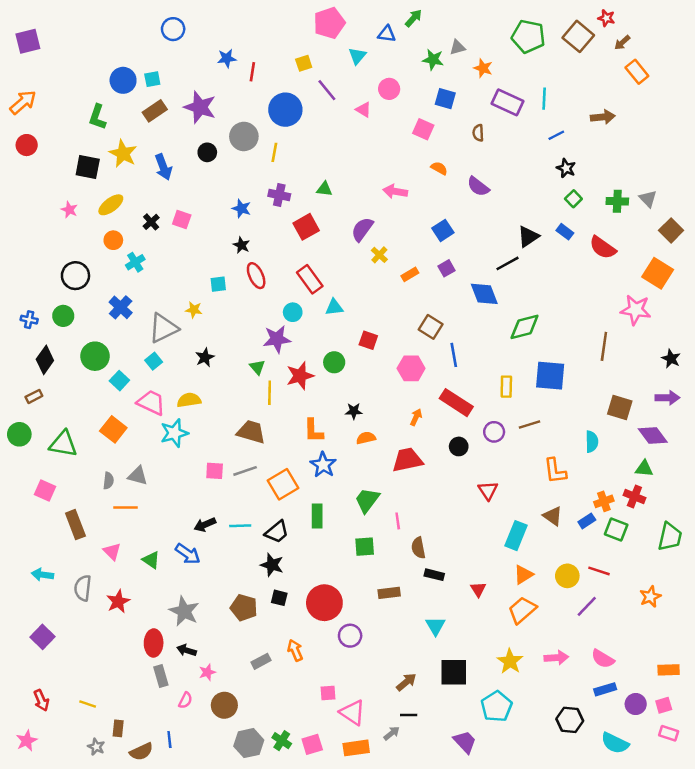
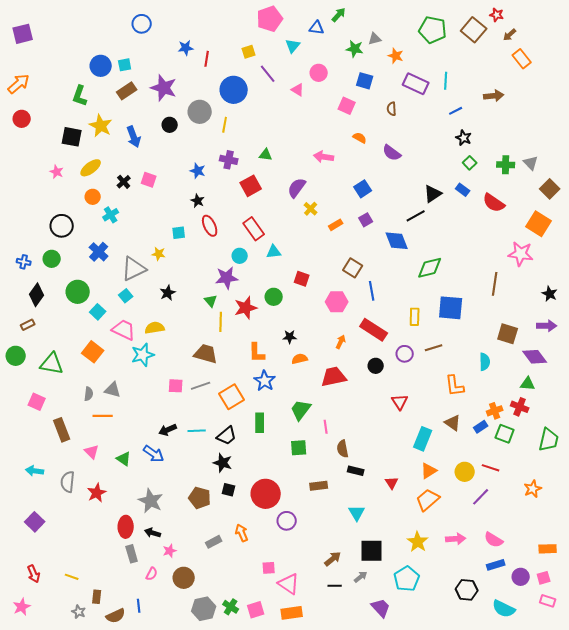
gray arrow: (392, 733) -> (361, 577), moved

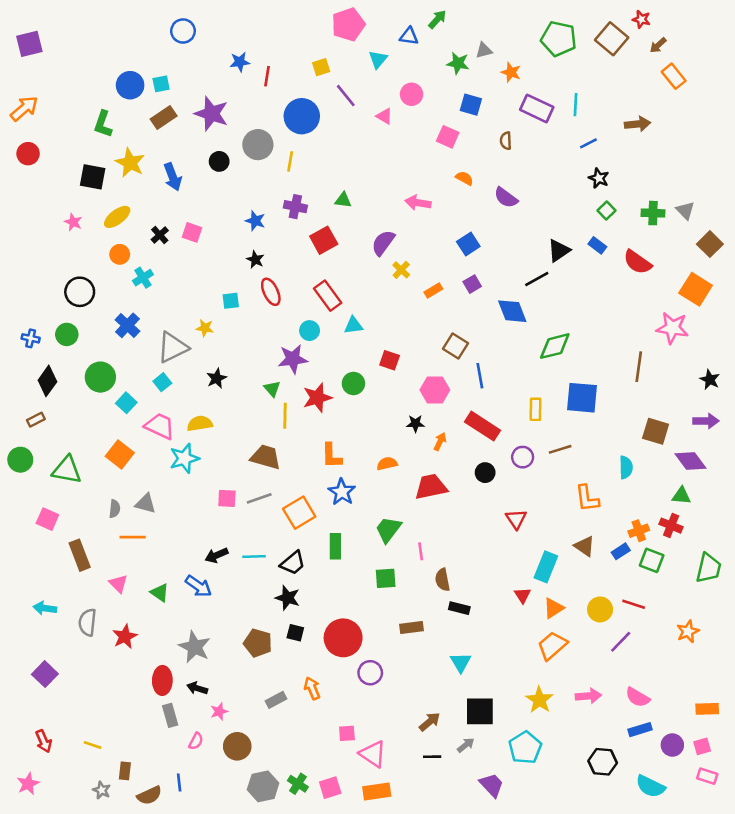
black star: (290, 337) -> (415, 424), moved
red triangle: (392, 483) -> (523, 595), moved

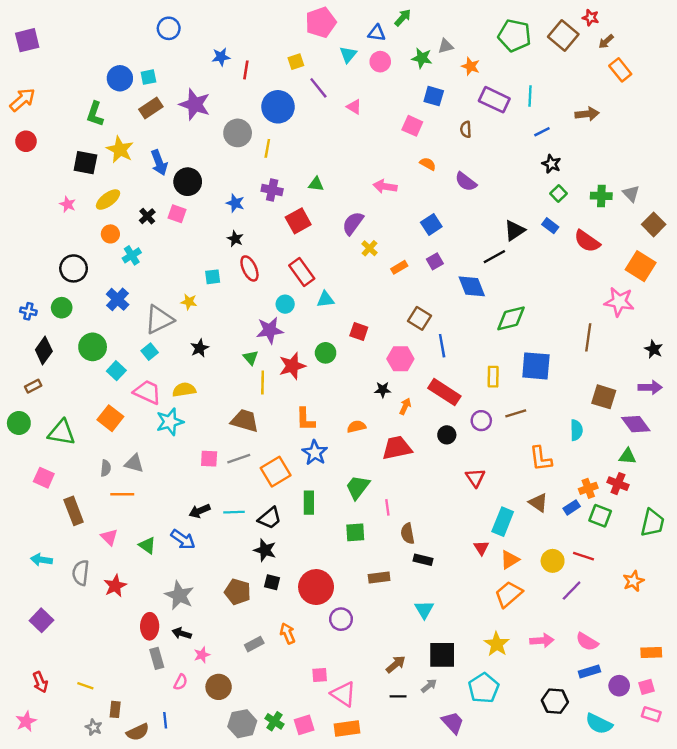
pink circle: (412, 94) -> (380, 62), moved
black circle: (219, 161) -> (188, 182), moved, size x1.5

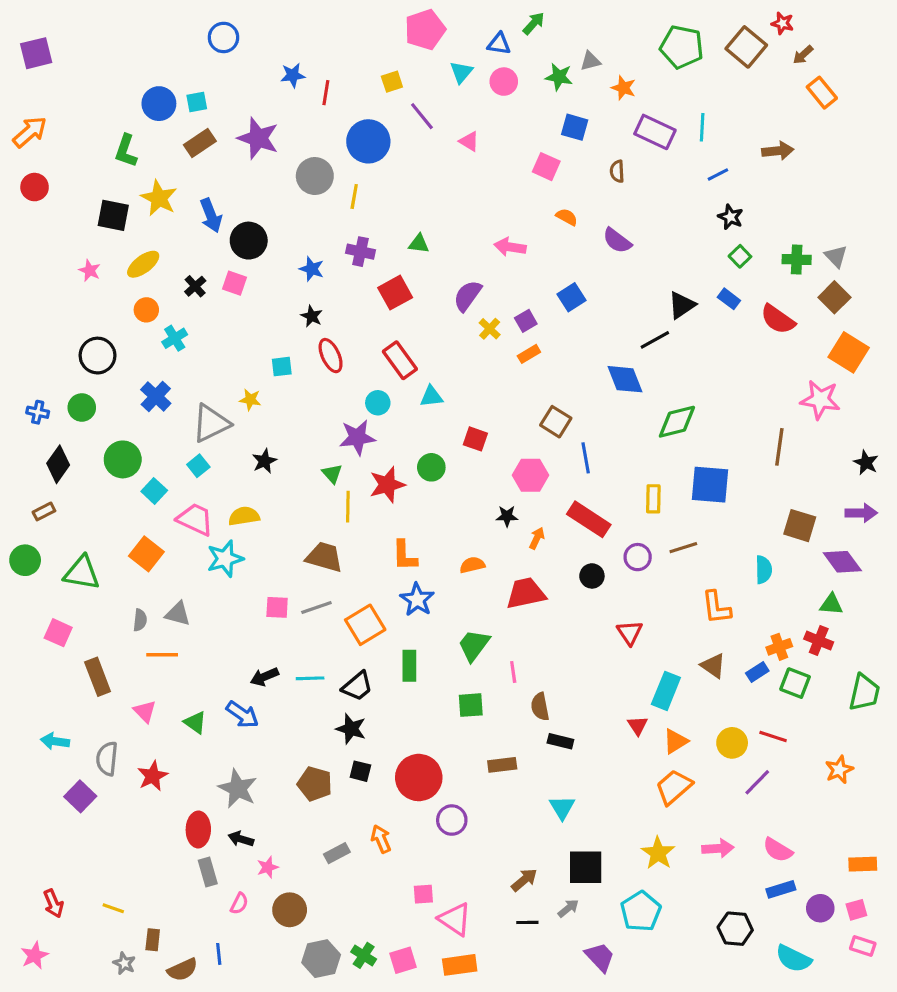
brown square: (654, 224) -> (834, 297), moved
purple square: (435, 261) -> (526, 321), moved
purple square: (41, 620) -> (80, 796), moved

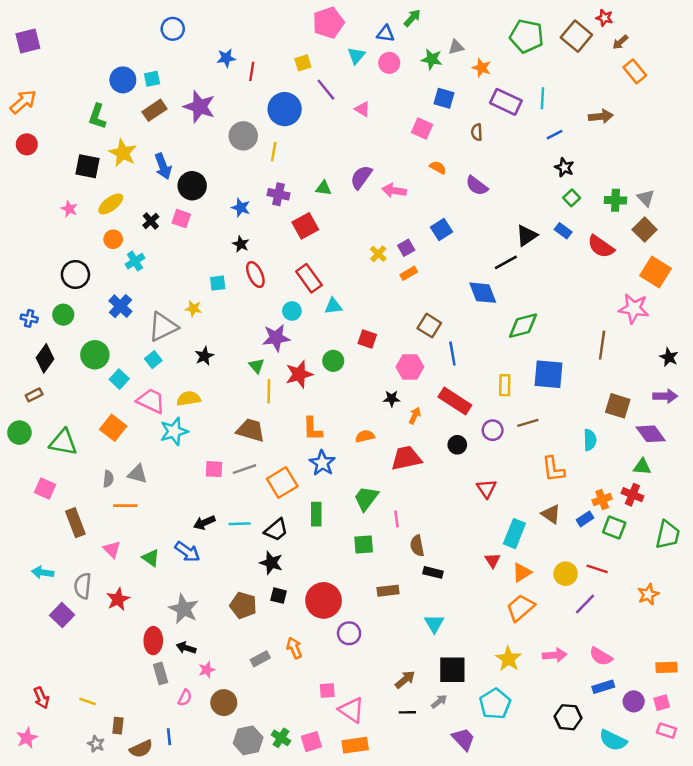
purple semicircle: (468, 296) -> (361, 177), moved

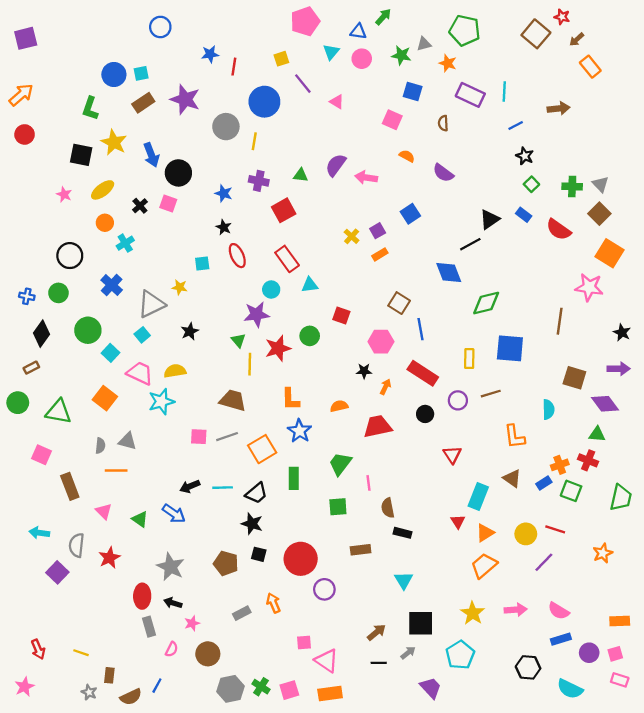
green pentagon: (527, 36) -> (465, 30), moved
blue line: (169, 737) -> (157, 686), turned 35

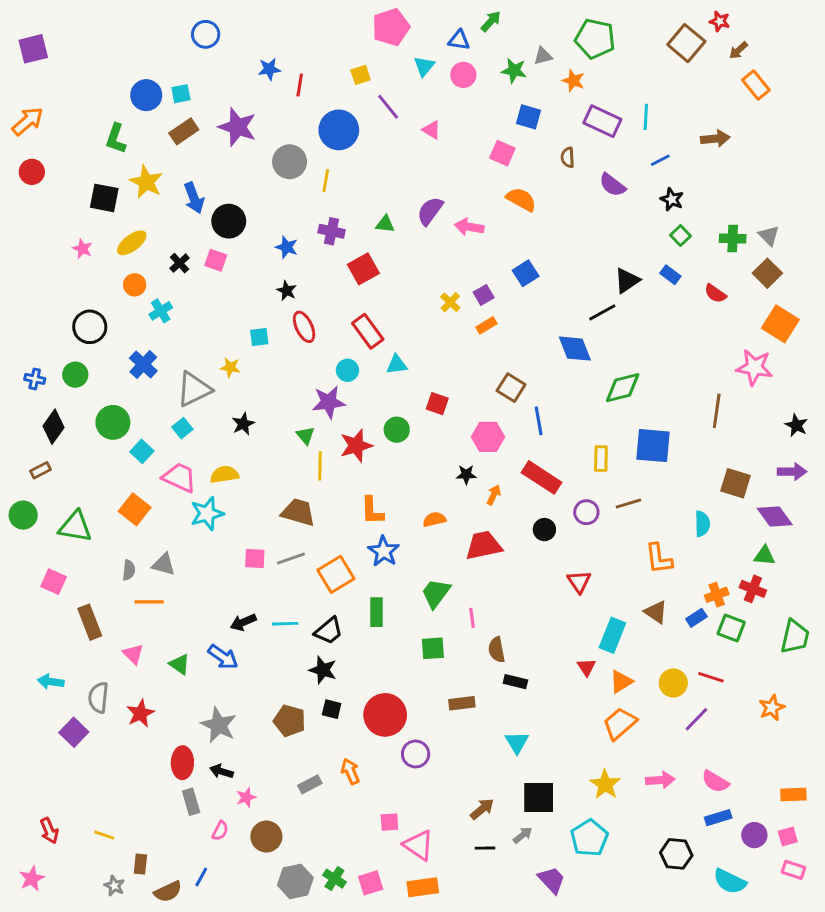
orange semicircle: (407, 156) -> (521, 199), size x1.5
purple semicircle: (443, 173) -> (612, 185), moved
red semicircle: (559, 230) -> (715, 294), size x0.7

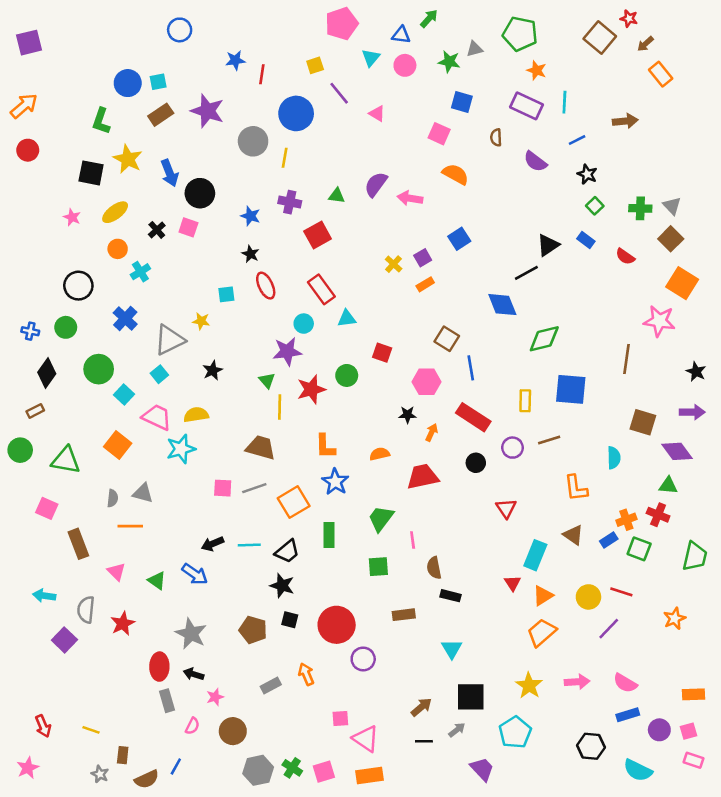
orange star: (573, 81) -> (537, 70), moved

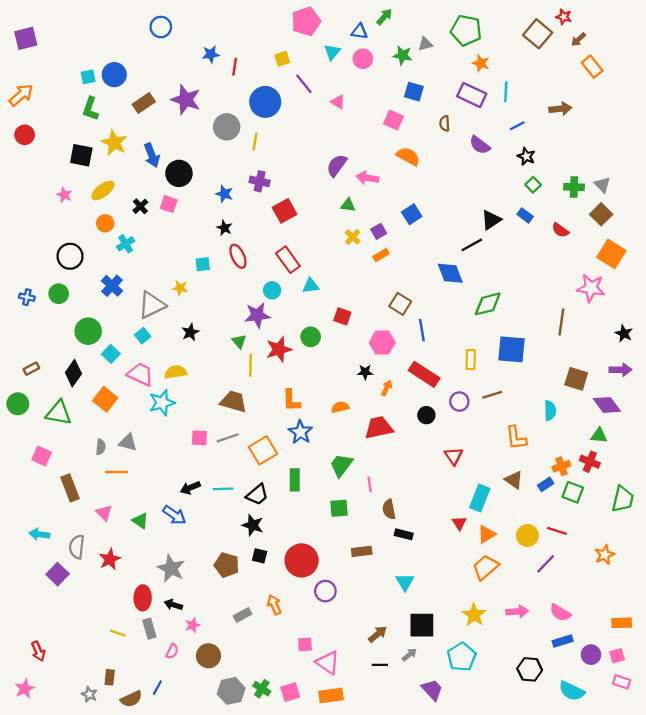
cyan square: (158, 82) -> (88, 77), moved
green triangle: (337, 196) -> (348, 205), moved
black diamond: (47, 373) -> (73, 373), moved
yellow line: (91, 730) -> (118, 633), moved

